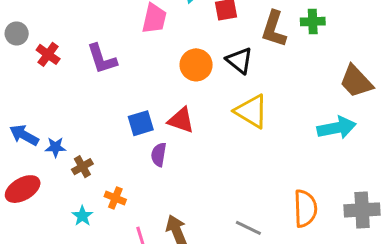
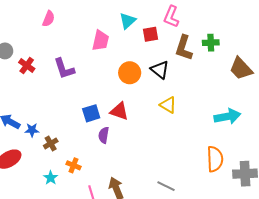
brown trapezoid: (356, 81) -> (241, 69), moved
yellow triangle: (251, 111) -> (168, 105), size x0.7
orange semicircle: (305, 208) -> (215, 159), moved

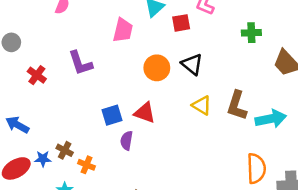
brown L-shape: (184, 48) -> (237, 105), moved
red cross: (27, 66) -> (37, 75), moved
blue star: (32, 130) -> (43, 159), moved
brown cross: (51, 143) -> (65, 150), turned -32
orange cross: (74, 165) -> (87, 165), moved

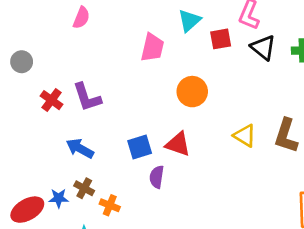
purple L-shape: (80, 63) -> (87, 97), moved
black triangle: (192, 64) -> (263, 48), moved
blue arrow: (17, 125) -> (80, 148), moved

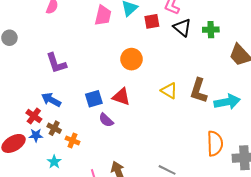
pink trapezoid: (152, 48) -> (103, 15), moved
red cross: (51, 100) -> (34, 116), moved
purple semicircle: (157, 177) -> (106, 120), turned -56

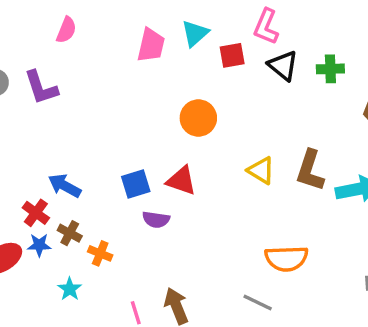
purple L-shape: (56, 63) -> (41, 88), moved
purple semicircle: (106, 120) -> (156, 220), turned -35
orange semicircle: (215, 143) -> (286, 259), moved, turned 90

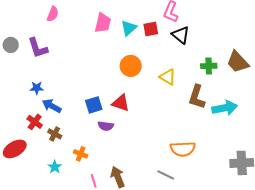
cyan triangle: (195, 33) -> (129, 28), moved
green cross: (330, 69) -> (209, 66), moved
yellow triangle: (261, 170) -> (168, 77), moved
blue star: (39, 245) -> (37, 88), moved
orange cross: (100, 253) -> (81, 154), moved

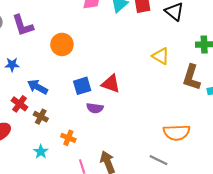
orange circle: (131, 66) -> (62, 44), moved
blue star: (37, 88) -> (12, 65), moved

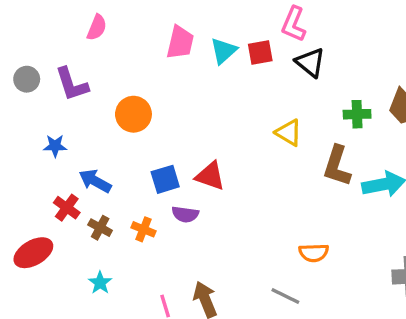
orange semicircle: (177, 133) -> (314, 253), size x0.7
orange cross: (68, 138) -> (143, 229), moved

